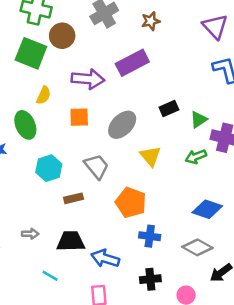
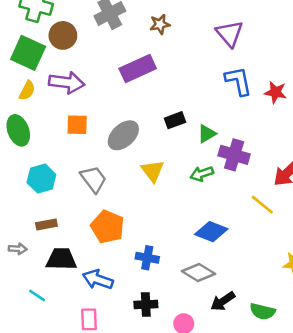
purple arrow: (88, 79) -> (67, 83), moved
yellow semicircle: (44, 95) -> (27, 91), moved
brown rectangle: (74, 198) -> (46, 224), moved
orange pentagon: (131, 203) -> (108, 227), moved

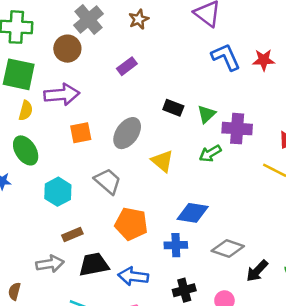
brown circle: (63, 35) -> (67, 49), moved
purple rectangle: (138, 69) -> (127, 66), size x0.6
black rectangle: (175, 120) -> (173, 108), turned 54
blue diamond: (211, 232) -> (193, 213), moved
gray arrow: (18, 249) -> (50, 264), size x1.5

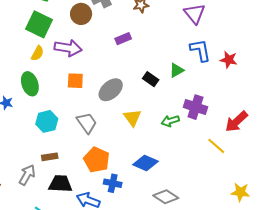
green triangle: (207, 114) -> (177, 70), moved
blue cross: (176, 245) -> (113, 183), moved
gray arrow: (50, 264) -> (27, 175), turned -65

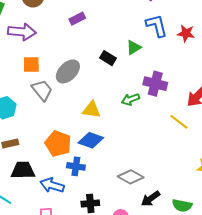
yellow triangle: (132, 118) -> (91, 110), moved, turned -42
gray trapezoid: (87, 123) -> (42, 90), moved
blue diamond: (146, 163) -> (91, 140), moved

